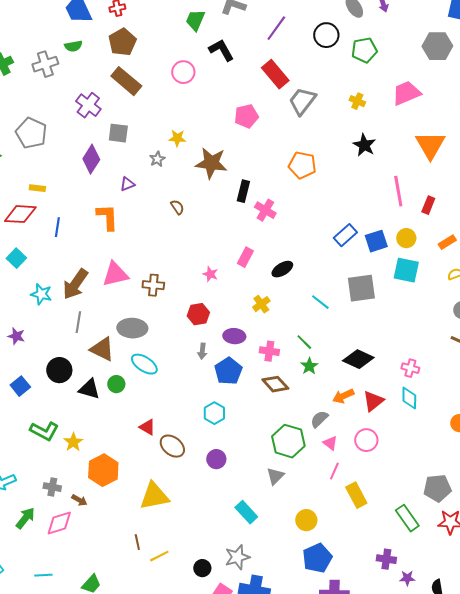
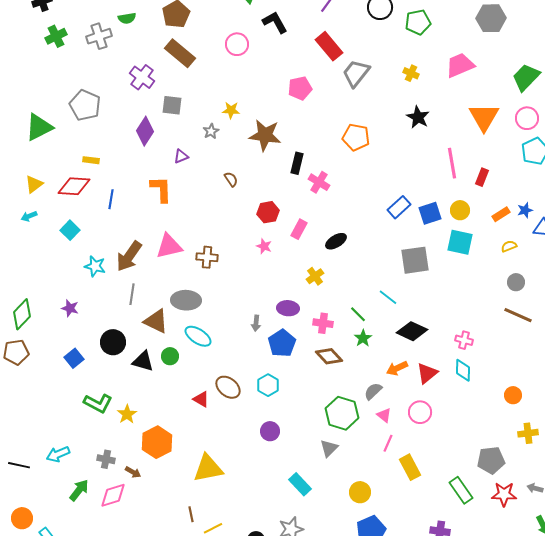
cyan line: (320, 302) -> (388, 297), moved
red hexagon: (198, 314) -> (268, 212), moved
brown ellipse: (172, 446) -> (228, 387), moved

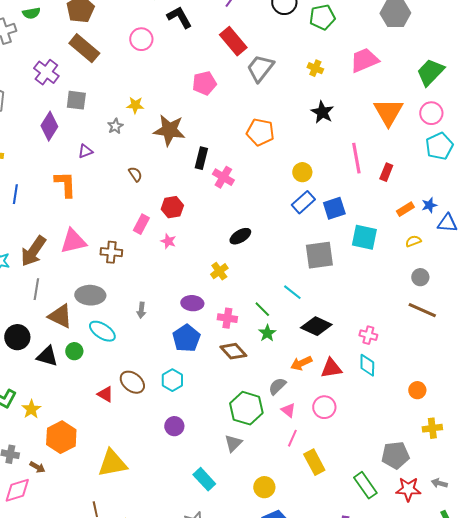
yellow circle: (460, 210) -> (302, 172), moved
pink rectangle: (299, 229) -> (141, 224), moved
gray arrow: (256, 323) -> (141, 310), moved
red triangle: (427, 373) -> (331, 368), turned 30

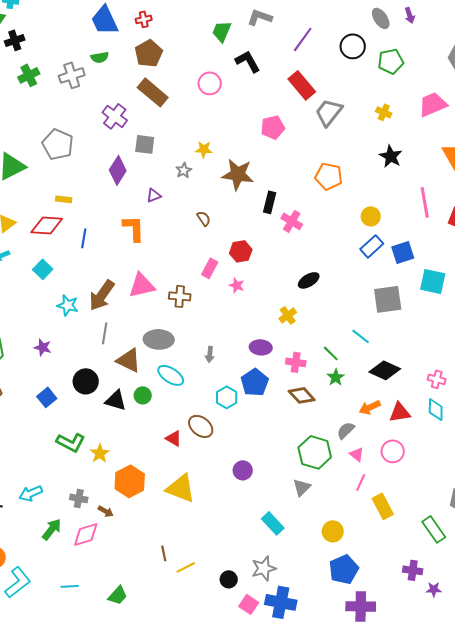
cyan hexagon: (172, 380) -> (227, 397), moved
yellow triangle: (112, 463) -> (181, 488), moved, turned 32

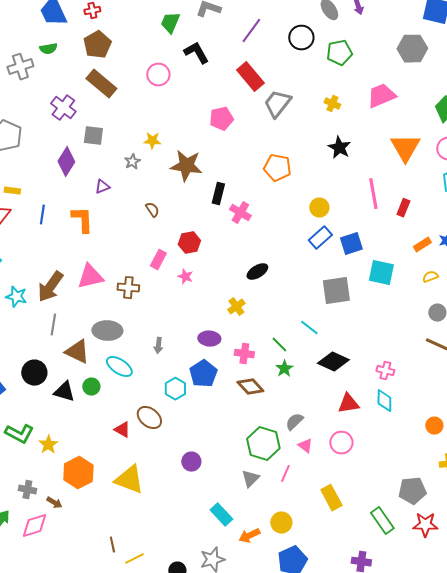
blue line: (84, 238) -> (42, 215), moved
orange arrow: (370, 407) -> (249, 536), moved
pink line: (361, 482) -> (285, 474), moved

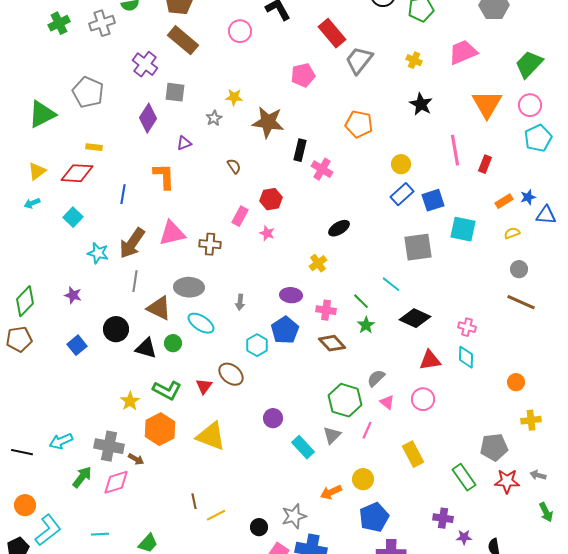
blue line: (42, 215) -> (123, 194), moved
red triangle: (122, 430) -> (204, 386), turned 36
green L-shape: (19, 434) -> (167, 390), moved
gray cross: (27, 490) -> (109, 446), size x1.6
cyan rectangle: (221, 515) -> (303, 447), moved

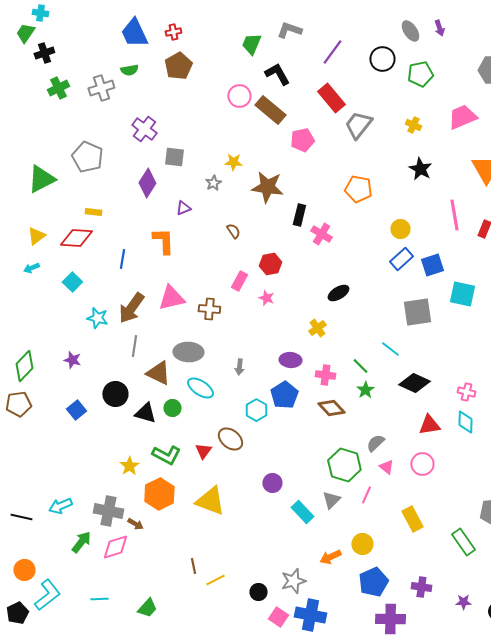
brown rectangle: (183, 40) -> (270, 110), moved
purple cross: (443, 518) -> (421, 587), moved

